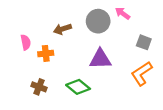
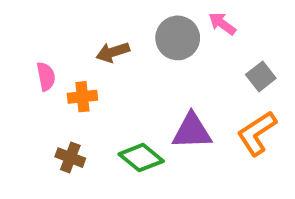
gray square: (144, 42) -> (261, 76), turned 32
purple triangle: (100, 59) -> (192, 131), moved

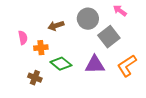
pink arrow: (222, 24) -> (120, 11), moved
gray square: (261, 76) -> (109, 37), moved, size x1.5
green diamond: (141, 158) -> (61, 64), moved

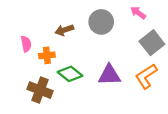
gray square: (109, 37) -> (152, 43), moved
brown cross: (35, 78) -> (40, 90), size x1.5

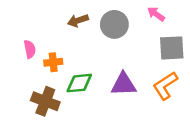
brown arrow: (64, 30) -> (78, 21), moved
gray square: (152, 43) -> (172, 48), turned 35
green diamond: (70, 74) -> (79, 83), turned -45

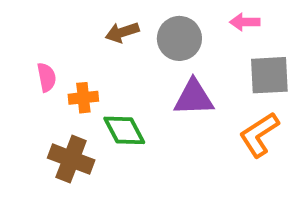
pink arrow: (156, 14) -> (245, 22), turned -36
green diamond: (79, 83) -> (124, 130), turned 68
purple triangle: (124, 84) -> (194, 98), moved

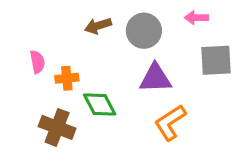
orange L-shape: (259, 134) -> (170, 123), moved

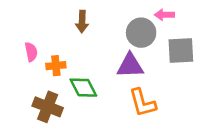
brown arrow: (98, 26) -> (82, 22), turned -70
gray circle: (144, 31) -> (141, 33), moved
orange L-shape: (170, 123) -> (142, 103), turned -72

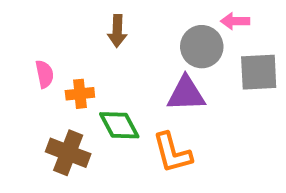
orange L-shape: (142, 103) -> (172, 153), moved

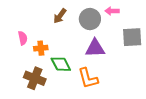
pink arrow: (235, 21) -> (112, 11), moved
brown arrow: (117, 31) -> (60, 16), turned 35
gray circle: (202, 47) -> (90, 19), moved

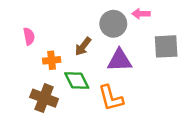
brown arrow: (60, 16) -> (83, 46), moved
pink semicircle: (23, 38) -> (29, 36), moved

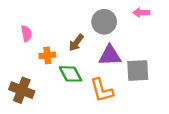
pink arrow: (141, 14) -> (141, 13), moved
gray square: (166, 46) -> (138, 70), moved
brown cross: (44, 98) -> (22, 90), moved

